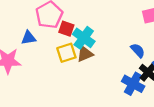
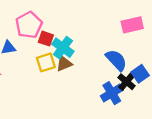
blue semicircle: (138, 50) -> (116, 60), size x1.5
blue cross: (133, 84) -> (112, 93), turned 30

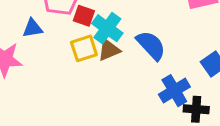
blue semicircle: (116, 60) -> (151, 45), moved
black cross: (126, 82) -> (196, 109), moved, turned -36

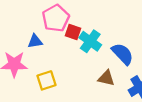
yellow square: (84, 48) -> (46, 80), moved
brown triangle: (109, 50) -> (106, 78), moved, turned 36

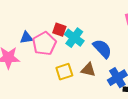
pink pentagon: (56, 18) -> (44, 44), moved
yellow square: (46, 80) -> (64, 72), moved

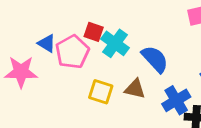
blue triangle: (26, 38) -> (47, 43), turned 40
yellow square: (64, 72) -> (101, 92), turned 36

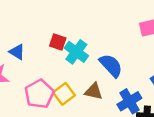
pink pentagon: (72, 52) -> (39, 94), moved
yellow square: (101, 92) -> (64, 94), turned 35

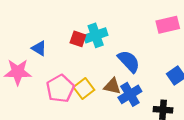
cyan cross: (76, 52) -> (96, 35), moved, turned 35
blue cross: (129, 101) -> (130, 94), moved

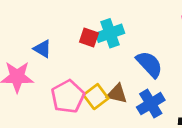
brown triangle: (112, 86) -> (117, 94), moved

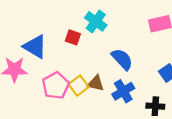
cyan cross: (110, 33) -> (96, 21), moved, turned -35
blue triangle: (42, 49) -> (35, 47), size x1.6

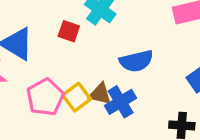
blue semicircle: (122, 59) -> (136, 61), turned 120
blue cross: (123, 91) -> (121, 102), moved

